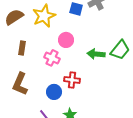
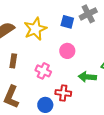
pink circle: (66, 40) -> (67, 51), moved
green arrow: (96, 54) -> (87, 77), moved

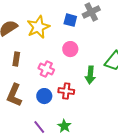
green arrow: (87, 77) -> (90, 75), turned -90
blue circle: (45, 105) -> (44, 96), moved

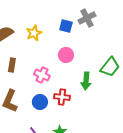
yellow star: (38, 27) -> (34, 33), size x0.7

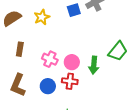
blue square: (66, 26) -> (74, 10), turned -32
pink circle: (66, 55) -> (72, 62), moved

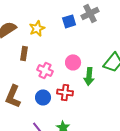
brown rectangle: (20, 49) -> (24, 53), moved
pink circle: (72, 62) -> (73, 62), moved

